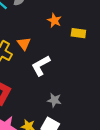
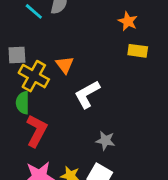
orange star: (54, 20) -> (128, 21), moved

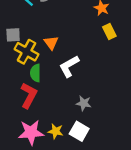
yellow rectangle: (138, 51) -> (109, 32), turned 56
green semicircle: (23, 103) -> (35, 73), moved

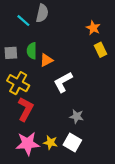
orange triangle: (51, 43) -> (46, 60), turned 40
yellow cross: (26, 52) -> (18, 83), moved
green semicircle: (35, 73) -> (32, 51), moved

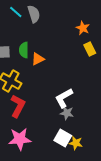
gray semicircle: (42, 13) -> (34, 14), turned -30
cyan line: (23, 21) -> (16, 12), moved
white L-shape: (63, 82) -> (64, 98), moved
yellow star: (50, 142) -> (76, 143), moved

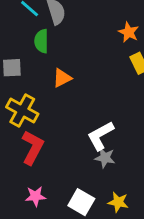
green semicircle: (24, 50) -> (41, 41), moved
white square: (63, 138) -> (81, 202), moved
pink star: (20, 139) -> (35, 196), size x0.6

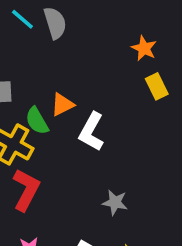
green semicircle: (41, 41) -> (37, 121), moved, turned -30
white L-shape: (101, 136) -> (91, 132), moved, turned -32

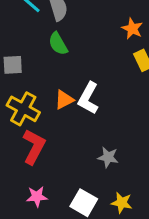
orange triangle: (62, 105) -> (64, 100), moved
green semicircle: (37, 121) -> (58, 44), moved

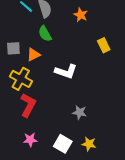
orange star: (132, 29) -> (81, 15), moved
white L-shape: (88, 98) -> (66, 71), turned -100
orange triangle: (64, 100) -> (33, 55), moved

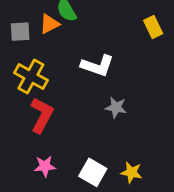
orange triangle: (33, 55) -> (49, 24), moved
gray star: (80, 112) -> (116, 107), moved

